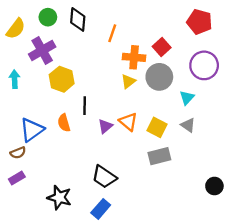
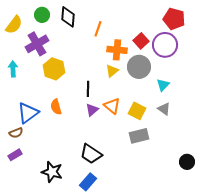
purple circle: (204, 65) -> (165, 45), moved
black line: (85, 106) -> (88, 89), moved

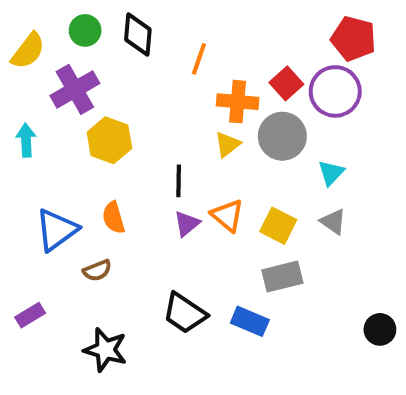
brown semicircle: (16, 133) -> (97, 270), moved
blue rectangle: (88, 182) -> (250, 321), moved, turned 72

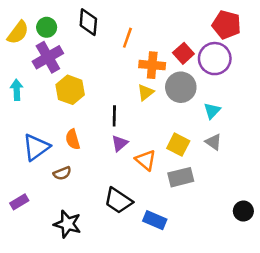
green circle: (85, 30) -> (47, 27), moved
orange triangle: (227, 216) -> (146, 160), moved
blue rectangle: (250, 321) -> (155, 220), moved

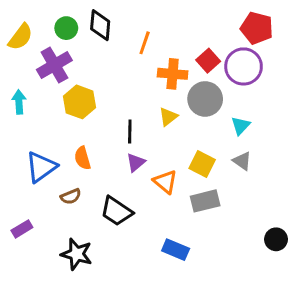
green circle: (47, 27) -> (66, 28), moved
yellow triangle: (146, 92) -> (168, 117), moved
black trapezoid: (118, 201) -> (116, 211), moved

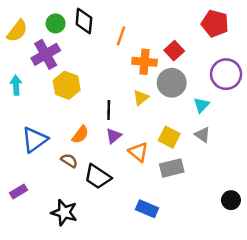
purple circle: (244, 66) -> (226, 74), moved
orange semicircle: (83, 158) -> (80, 135), moved, turned -126
brown semicircle: (71, 196) -> (69, 161), moved, turned -126

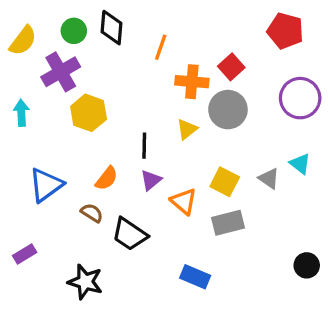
cyan triangle: (201, 105) -> (300, 164), moved, turned -35

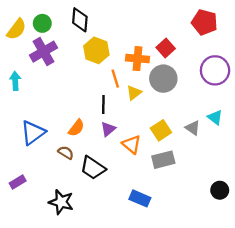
green circle: (74, 31) -> (42, 23), moved
orange line: (161, 47) -> (115, 79), moved, turned -36
yellow hexagon: (89, 113) -> (96, 50), moved
yellow square: (225, 182) -> (161, 130), turned 30

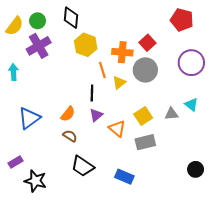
gray triangle: (193, 128) -> (171, 114), turned -40
brown semicircle: (66, 153) -> (70, 136), moved
black trapezoid: (93, 168) -> (83, 166), moved
black star: (61, 202) -> (35, 181), moved

